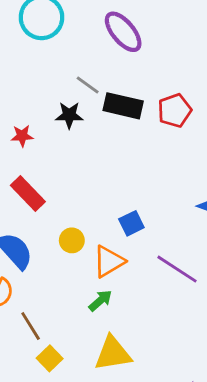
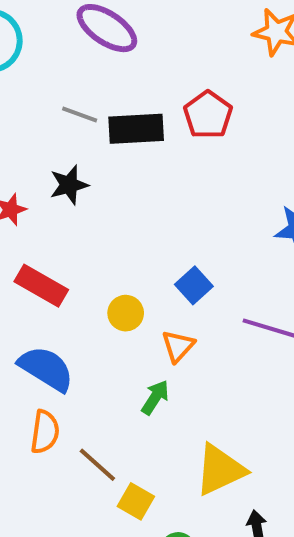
black star: (69, 115) -> (69, 185), moved
yellow circle: (72, 240) -> (126, 313), moved
orange triangle: (109, 261) -> (178, 346), size x0.7
green arrow: (100, 301) -> (155, 397), moved

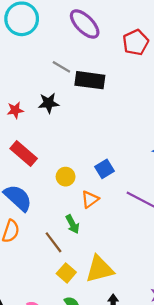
red pentagon: (208, 115) -> (136, 42), moved
green arrow: (155, 397) -> (73, 224), turned 108
brown line: (97, 465) -> (54, 242), moved
yellow square: (136, 501) -> (66, 273), moved

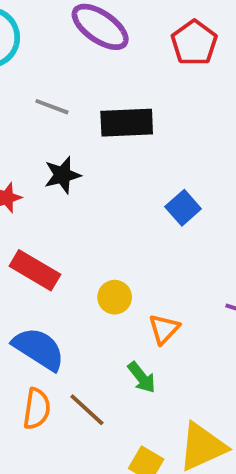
gray line: (61, 67) -> (52, 107), moved
blue square: (104, 169) -> (183, 208), moved
brown line: (54, 242) -> (87, 410), moved

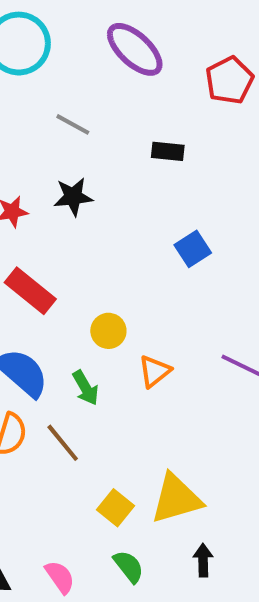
black rectangle: (127, 123) -> (168, 151), moved, size x0.6
green arrow: (142, 377) -> (86, 388), moved

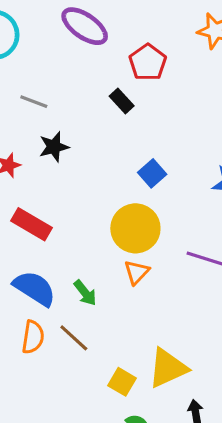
red pentagon: (229, 80) -> (148, 62), moved
gray line: (73, 124) -> (34, 102), moved
black rectangle: (168, 151) -> (122, 101), turned 50
yellow circle: (108, 331) -> (135, 228), moved, size x1.8

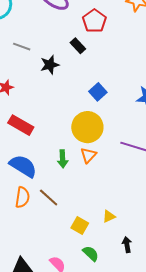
black star: (54, 147) -> (50, 65), moved
green arrow: (85, 293) -> (63, 159), moved, turned 36
yellow triangle: (168, 368) -> (109, 216), size x0.5

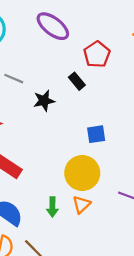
blue square: (98, 92) -> (96, 134), turned 30

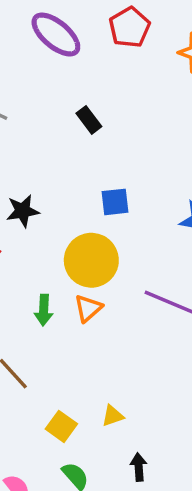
red pentagon: (97, 54) -> (129, 27), moved
black star: (44, 101) -> (23, 211), moved

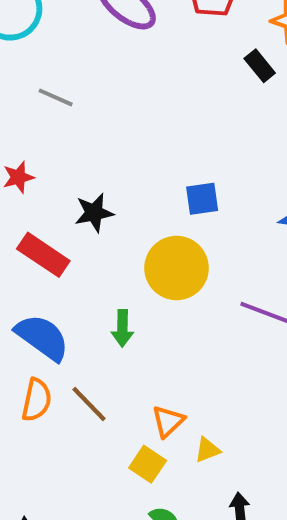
black rectangle: (89, 120) -> (260, 66), moved
orange triangle: (88, 308) -> (168, 421), moved

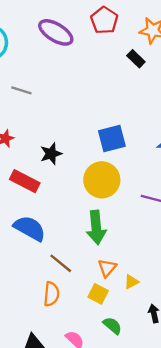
blue square: (202, 199) -> (112, 138), size x1.4
green arrow: (122, 328) -> (96, 227), moved, size x1.6
orange semicircle: (37, 400) -> (51, 294), moved

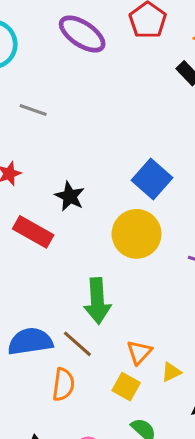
blue square: (112, 138) -> (152, 179), turned -36
black star: (51, 154) -> (70, 196), turned -30
green arrow: (96, 227) -> (97, 301), moved
blue semicircle: (30, 228) -> (30, 341), moved, turned -40

